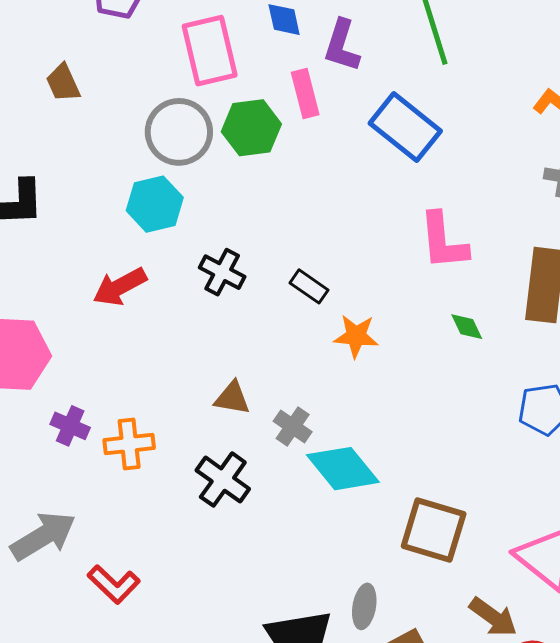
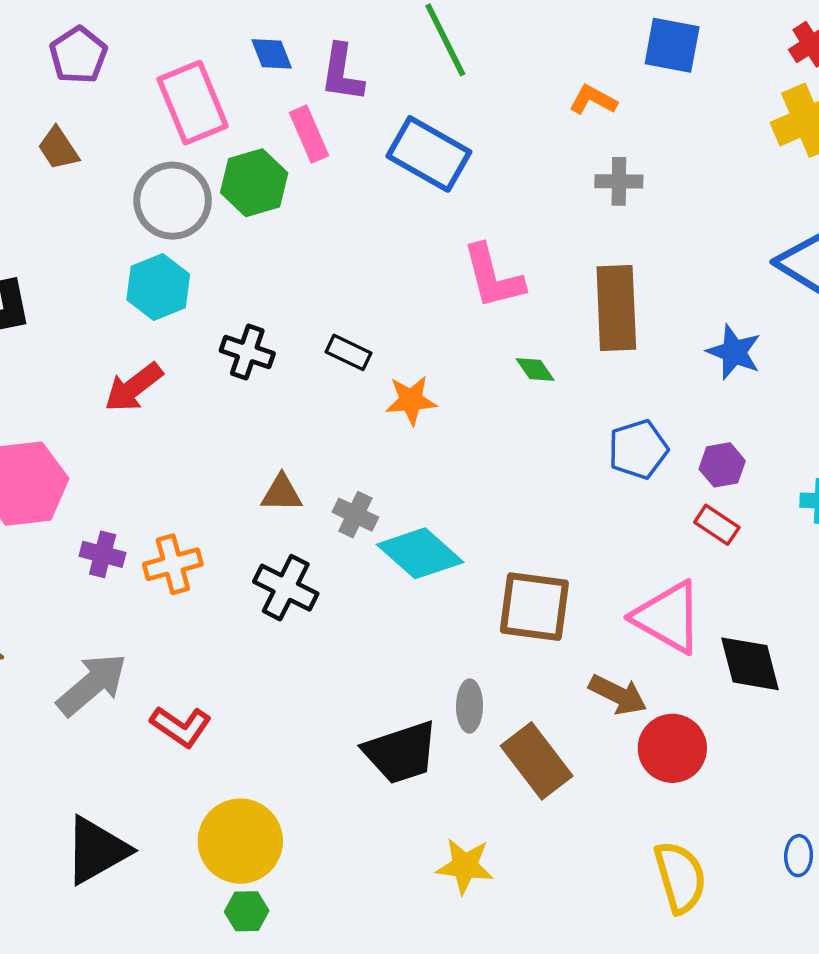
brown trapezoid: (63, 83) -> (58, 148), moved

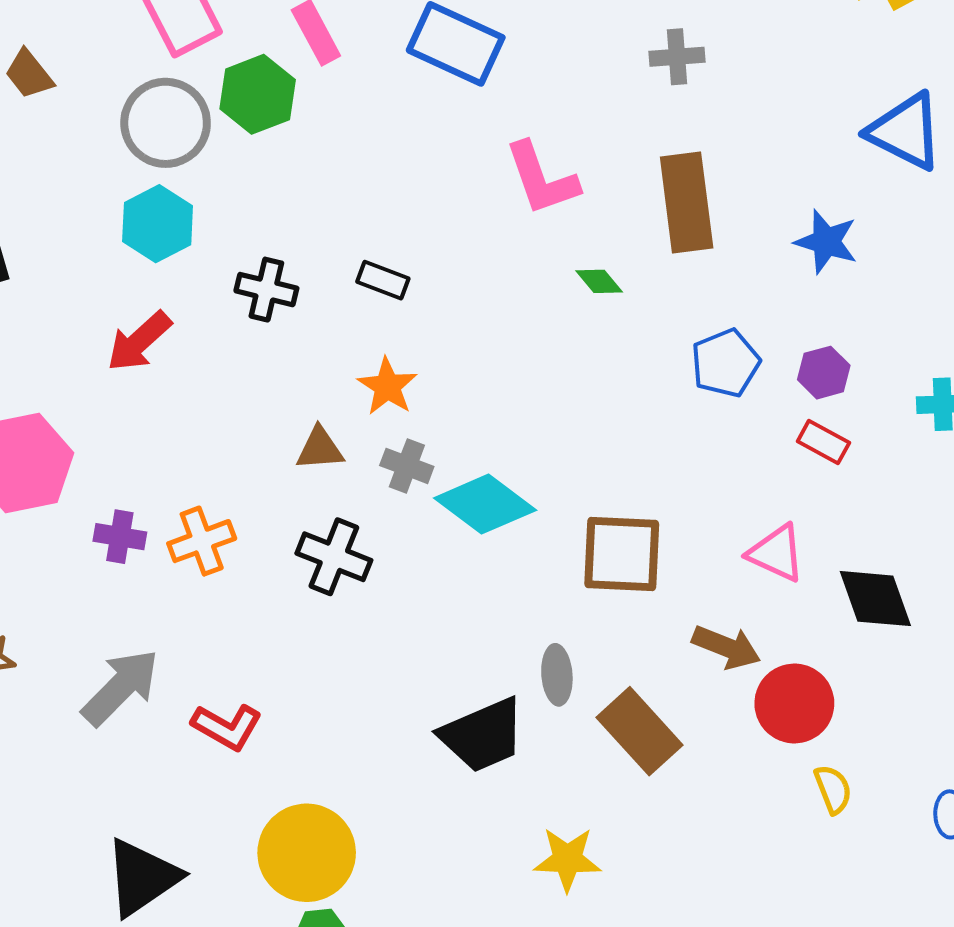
orange star: (411, 400) -> (387, 386), moved, turned -30
pink triangle: (668, 617) -> (776, 553), size x0.7
yellow semicircle: (680, 877) -> (833, 789), moved, size x0.6

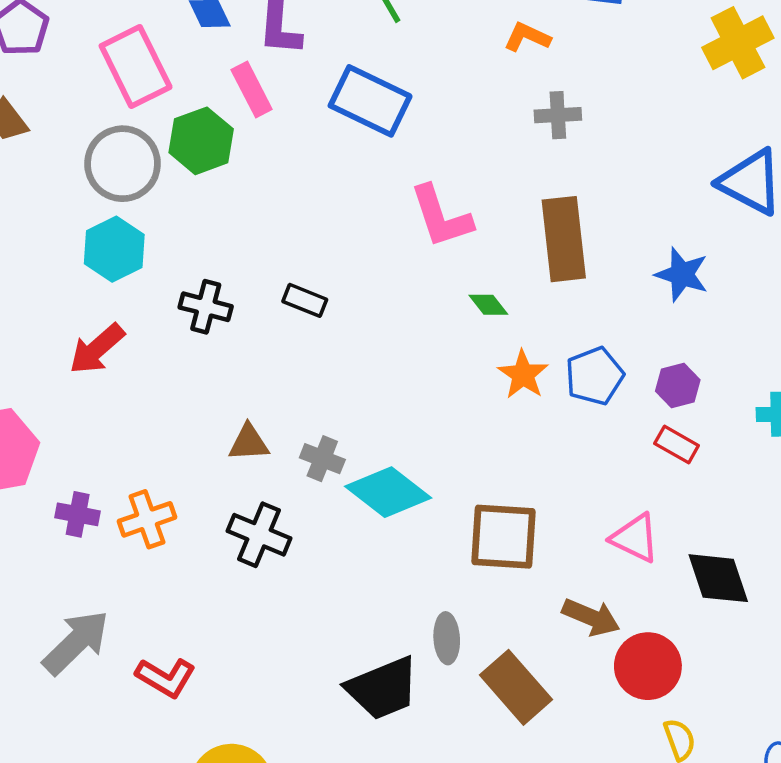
orange star: (387, 386) -> (523, 375), moved

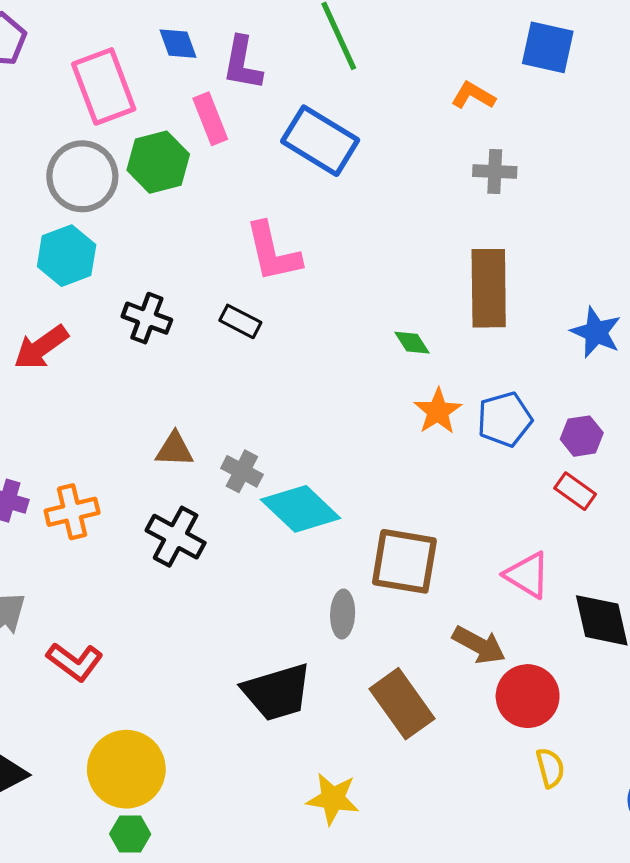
pink L-shape: (441, 217) -> (273, 252), moved
gray ellipse: (447, 638) -> (343, 614), moved

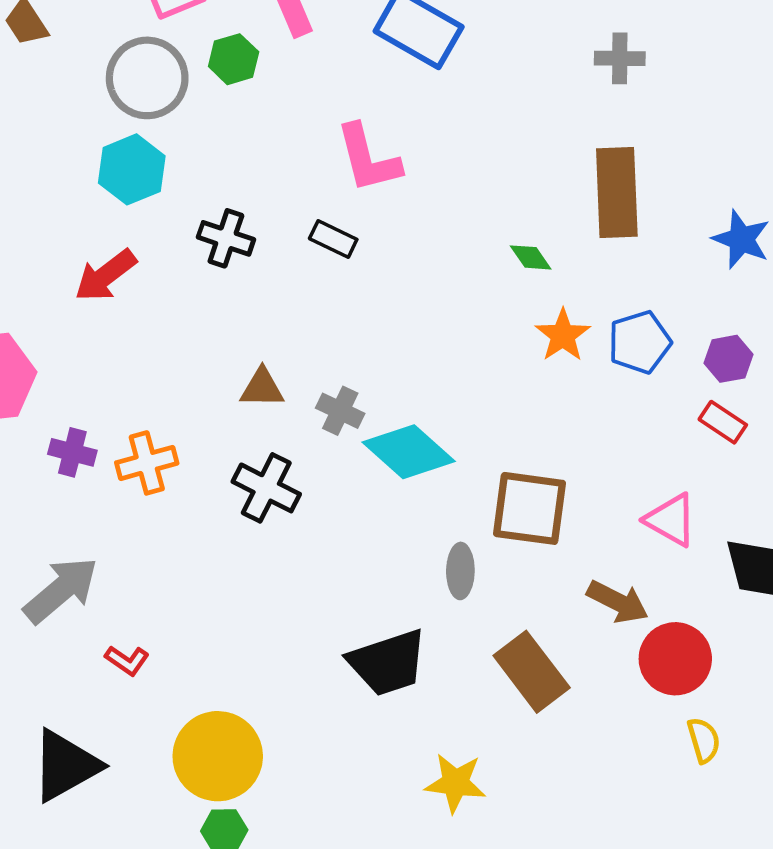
green hexagon: (158, 162) -> (234, 59), size x0.7
red L-shape: (75, 662) -> (127, 660), moved, size x0.7

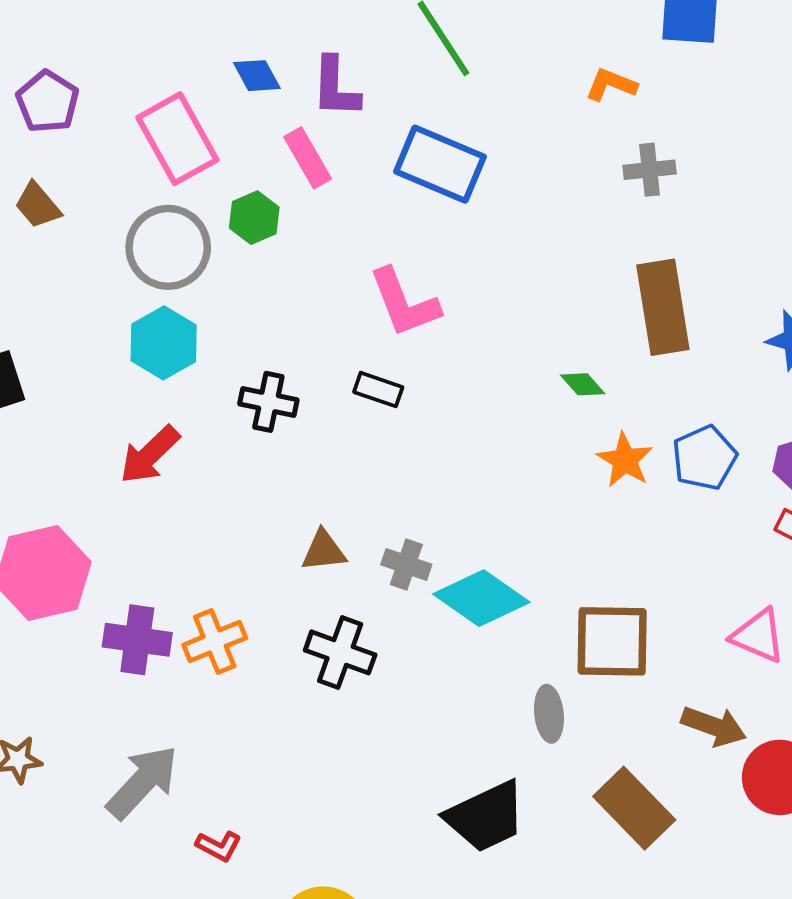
purple cross: (72, 452) -> (137, 640), size x1.4

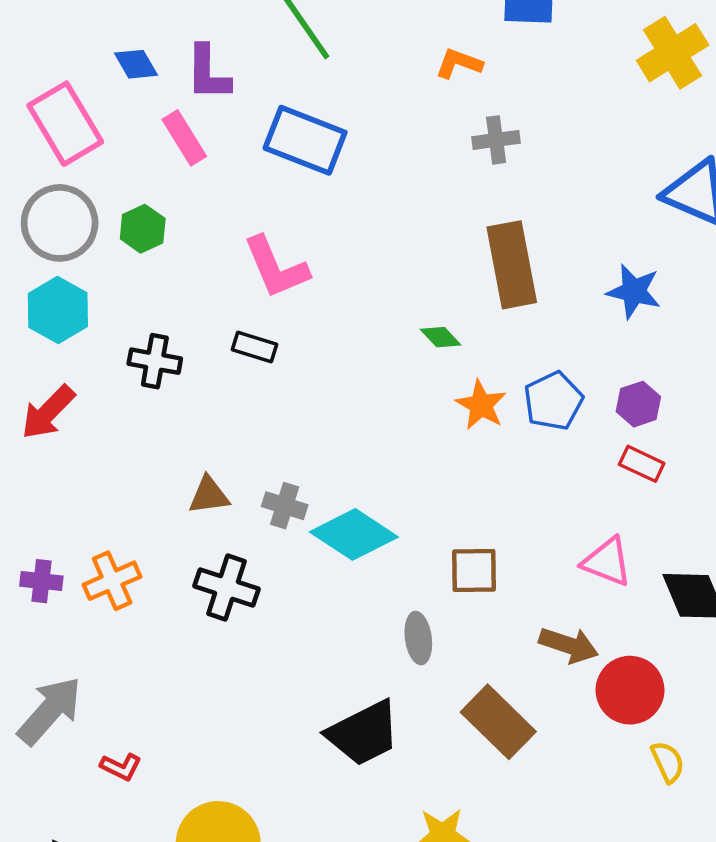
green hexagon: (254, 218) -> (143, 229), moved
purple cross: (137, 640) -> (41, 581), size x0.7
brown square: (612, 641) -> (474, 570), size x0.7

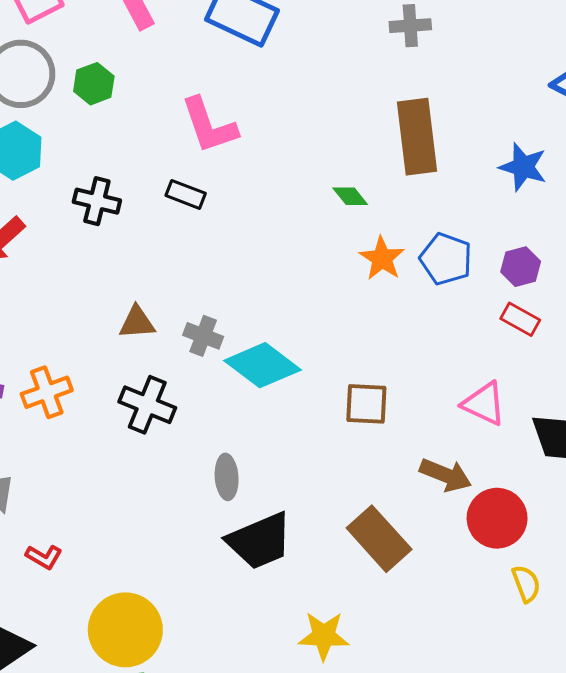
blue pentagon: (553, 401) -> (446, 259), turned -30
gray ellipse: (418, 638) -> (227, 477), moved

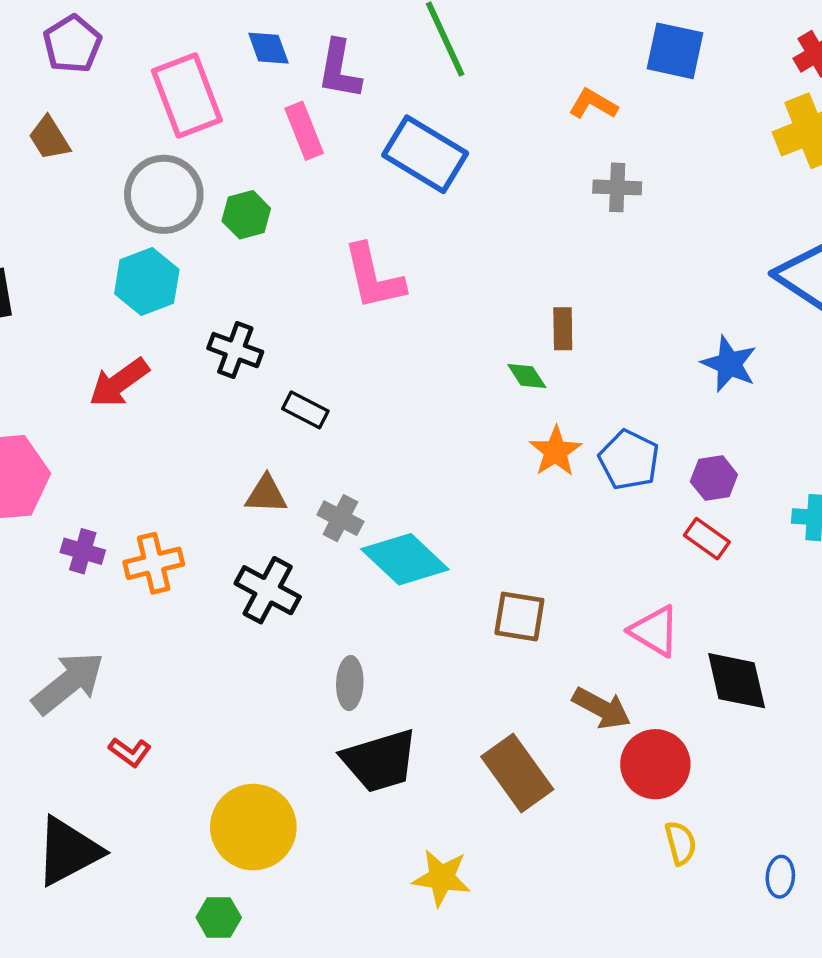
brown rectangle: (417, 137) -> (563, 329), moved, size x0.5
black rectangle: (186, 194) -> (305, 410), moved
yellow circle: (125, 630) -> (253, 827), moved

